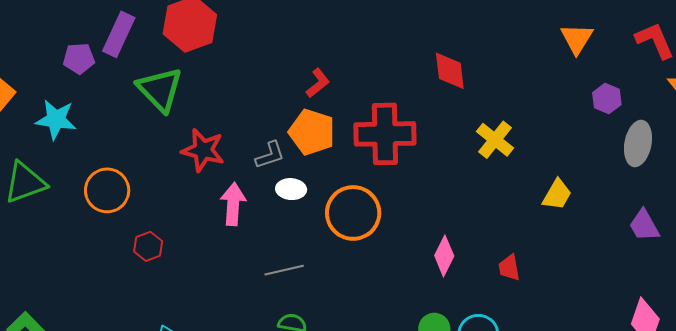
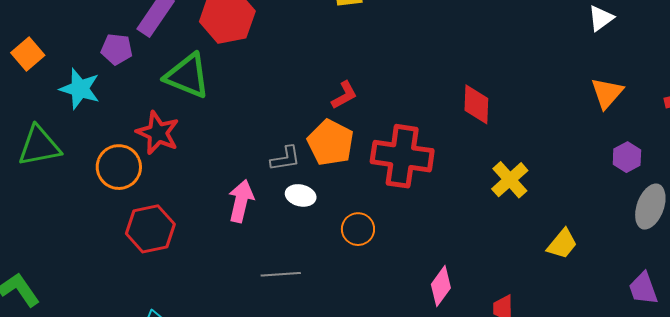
purple pentagon: (79, 58) -> (117, 49), moved
green triangle: (160, 89) -> (187, 76), turned -33
red star: (203, 150) -> (158, 133), moved
orange circle: (353, 213) -> (358, 229), size x0.6
red hexagon: (148, 246) -> (150, 229), size x1.6

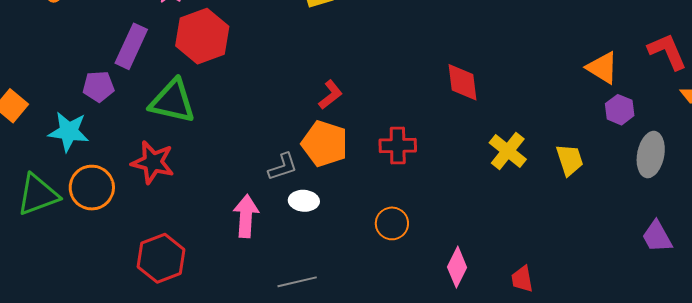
orange triangle: (607, 93) -> (602, 68), moved, turned -30
red cross: (402, 156) -> (398, 145), size x0.6
orange circle: (119, 167) -> (92, 188), moved
orange circle: (358, 229) -> (392, 223), moved
yellow trapezoid: (562, 244) -> (570, 160), moved, turned -48

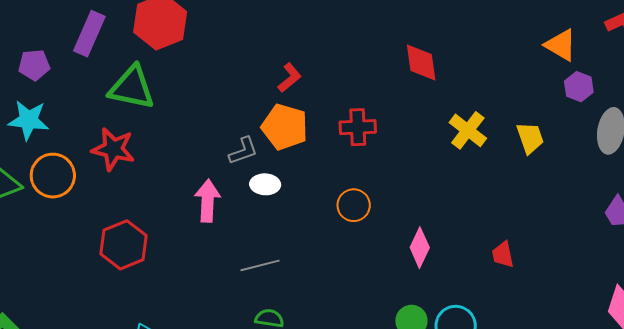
purple pentagon: (98, 86) -> (34, 65), moved
red trapezoid: (522, 279) -> (503, 255), moved

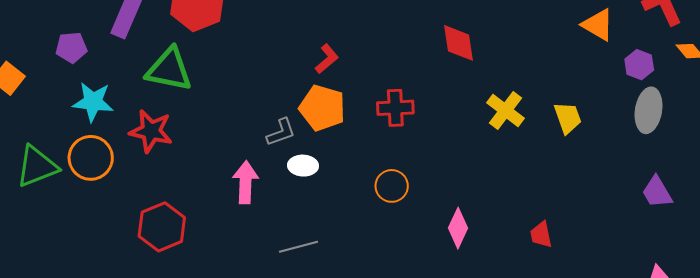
purple hexagon: (579, 87) -> (639, 65), moved
cyan star: (28, 120) -> (93, 102), moved

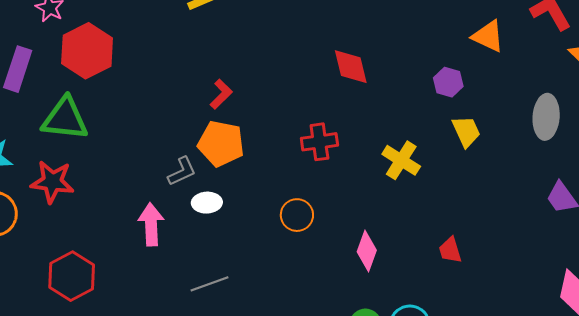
purple hexagon: (639, 65) -> (448, 82), moved
red cross: (395, 108) -> (319, 142), moved
yellow cross: (505, 111) -> (401, 160), moved

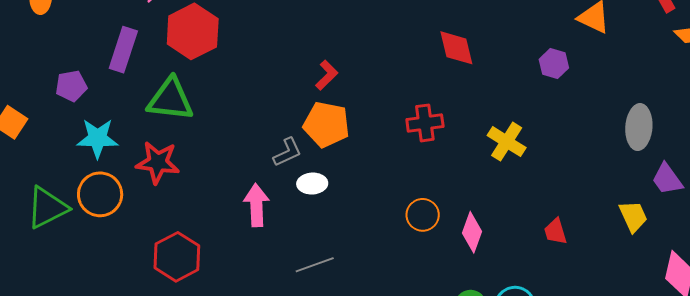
gray ellipse: (546, 117) -> (639, 127), moved
yellow trapezoid: (466, 131) -> (633, 216), moved
orange circle: (297, 215) -> (423, 215), moved

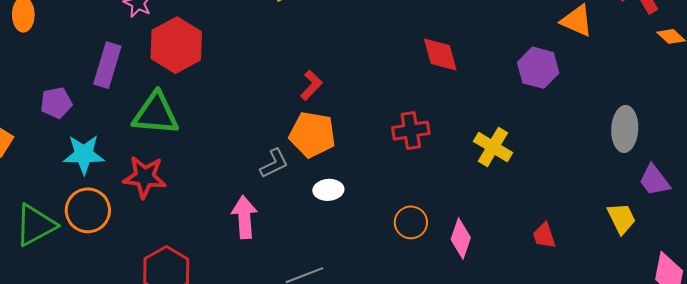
purple hexagon: (554, 64) -> (538, 68), size x1.4
white ellipse: (312, 184) -> (328, 190), moved

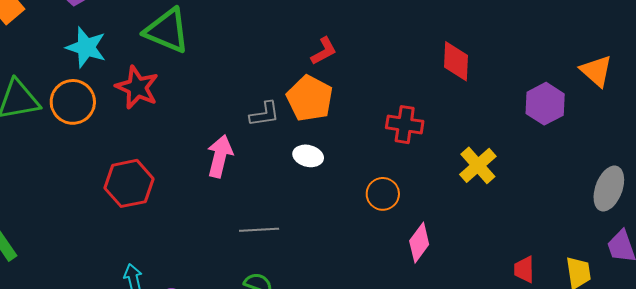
orange circle: (411, 222) -> (383, 194), moved
red trapezoid: (544, 236) -> (524, 270), moved

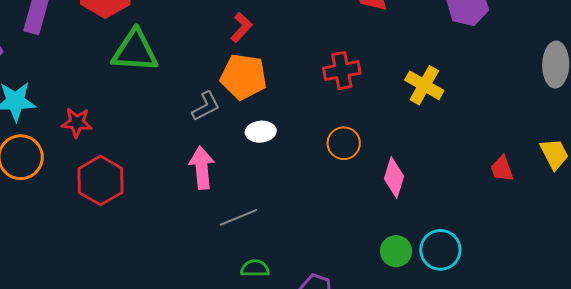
green triangle: (167, 31) -> (135, 51), moved
red star: (137, 87) -> (77, 123), size x0.7
pink arrow: (220, 156) -> (202, 168), moved
red hexagon: (129, 183) -> (101, 180), moved

